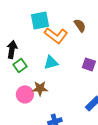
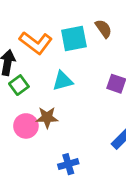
cyan square: (40, 20) -> (74, 39), moved
orange L-shape: (56, 35) -> (36, 43), moved

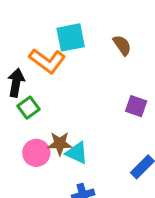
cyan square: (74, 39) -> (71, 37), moved
cyan triangle: (63, 81) -> (77, 153), moved, turned 40

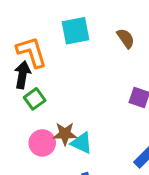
orange L-shape: (47, 61) -> (32, 52), moved, turned -144

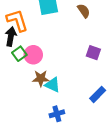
pink circle: (42, 143) -> (33, 55), moved

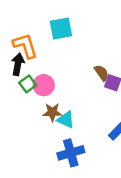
brown semicircle: (84, 11) -> (102, 73), moved
blue cross: (57, 114) -> (71, 153), size x1.5

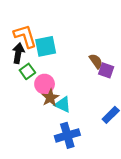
cyan square: (61, 29) -> (46, 46), moved
pink circle: (44, 85) -> (45, 84), moved
brown star: (52, 112) -> (50, 98), turned -30

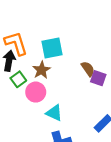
cyan square: (46, 46) -> (52, 48), moved
brown star: (50, 98) -> (42, 70), moved

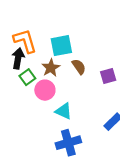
brown semicircle: (88, 69) -> (79, 67), moved
purple square: (98, 78) -> (108, 76), turned -35

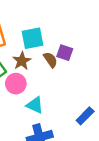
purple square: (108, 76) -> (65, 53), moved, turned 35

